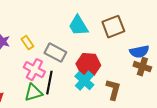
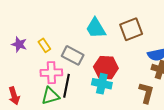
pink cross: (34, 70) -> (51, 73), turned -30
cyan cross: (84, 81) -> (102, 84), turned -30
brown L-shape: (113, 90) -> (146, 93), moved

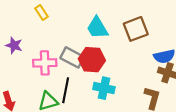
yellow rectangle: (44, 45) -> (41, 12), moved
red hexagon: (106, 68) -> (92, 60), moved
pink cross: (51, 73) -> (45, 63), moved

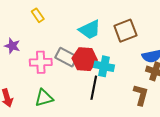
cyan trapezoid: (97, 28) -> (90, 30), turned -85
cyan cross: (104, 88) -> (104, 66), moved
black line: (66, 90) -> (94, 88), moved

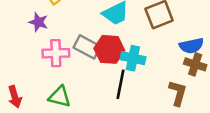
purple star: (12, 46) -> (38, 22), moved
green triangle: (44, 98) -> (60, 97), turned 30

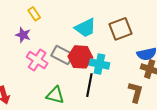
pink cross: (56, 53) -> (37, 60), turned 35
green triangle: (60, 97) -> (55, 95), moved

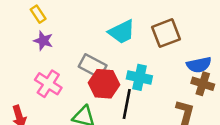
yellow rectangle: (34, 14) -> (38, 14), moved
red hexagon: (80, 57) -> (104, 84), moved
pink cross: (37, 60) -> (48, 84), moved

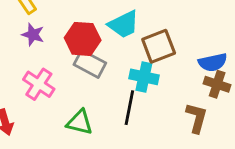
brown square: (166, 33) -> (159, 46), moved
red hexagon: (104, 84) -> (83, 39), moved

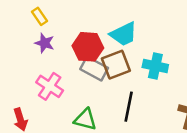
brown square: (159, 46) -> (116, 65), moved
cyan cross: (144, 77) -> (155, 66), moved

